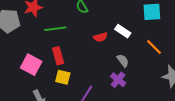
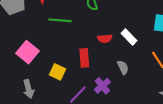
red rectangle: (58, 56) -> (84, 58), moved
purple cross: (118, 80) -> (102, 86), moved

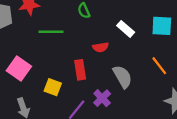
white rectangle: (129, 37) -> (126, 29), moved
gray semicircle: (123, 67) -> (122, 77), size x1.5

